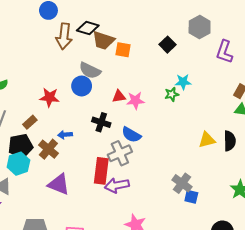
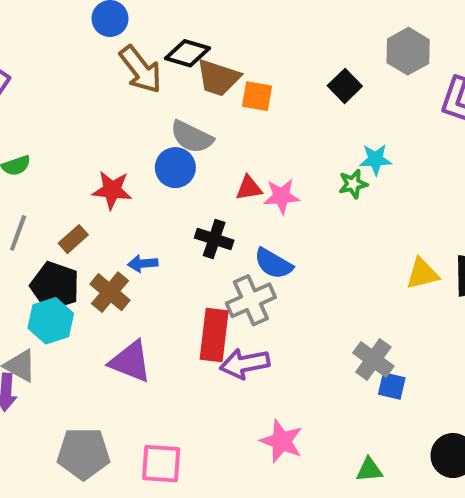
brown arrow: (64, 36) -> (141, 70), turned -45
black pentagon: (21, 146) -> (55, 286), turned 30

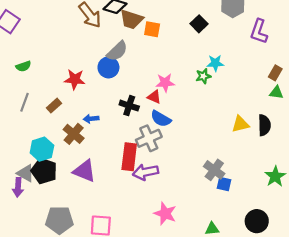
gray semicircle: (192, 137) -> (117, 51), turned -70
red triangle: (249, 188) -> (154, 97), moved, turned 32
black pentagon: (55, 286) -> (44, 171), moved

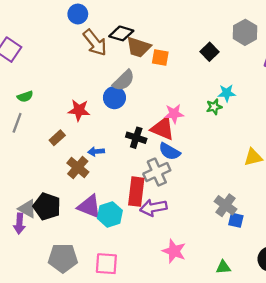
red triangle: (154, 97) -> (163, 129), size x1.6
gray line: (25, 102) -> (17, 123), moved
cyan hexagon: (42, 149) -> (110, 214), moved

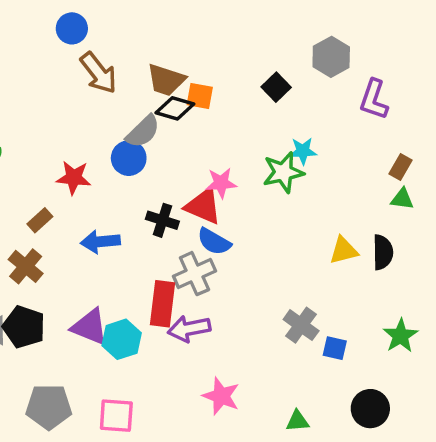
black diamond: (121, 33) -> (175, 108), moved
green star: (214, 107) -> (283, 172), size x1.6
blue arrow: (96, 151) -> (100, 242), size x1.5
brown cross: (78, 167) -> (26, 266), moved
blue square: (236, 220) -> (335, 348), moved

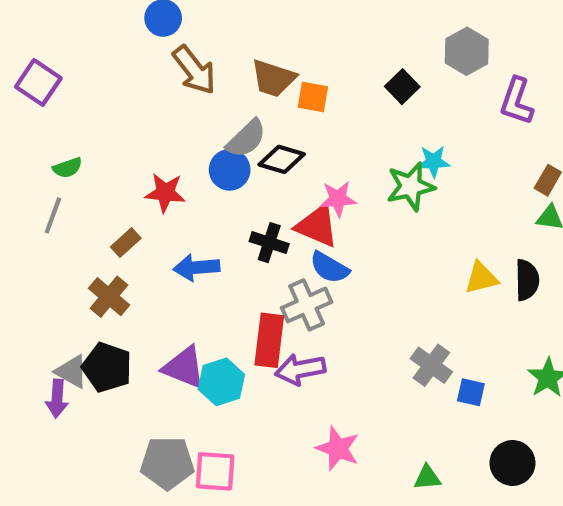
black diamond: (175, 108) -> (282, 159), moved
gray pentagon: (49, 407) -> (167, 463), moved

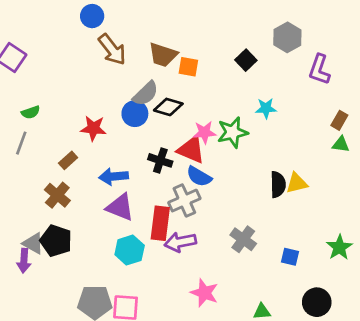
green star: (411, 186) -> (232, 132), moved
black semicircle: (527, 280) -> (278, 185), moved
gray cross: (431, 365) -> (243, 239), moved
purple triangle: (184, 367) -> (120, 207), moved

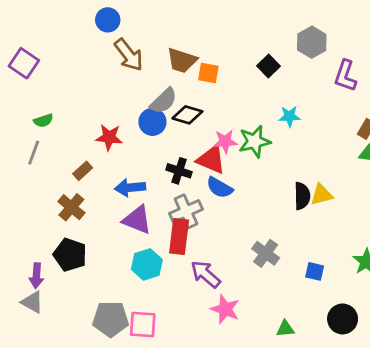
gray cross: (184, 201) -> (186, 211), moved
purple arrow: (180, 242) -> (206, 274), moved, turned 52
gray triangle: (33, 243) -> (32, 302), moved

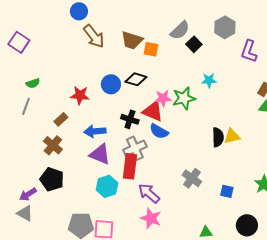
gray semicircle: (164, 101) -> (180, 30), moved
purple arrow: (36, 276) -> (28, 194), turned 54
pink star: (225, 309) -> (151, 218), moved

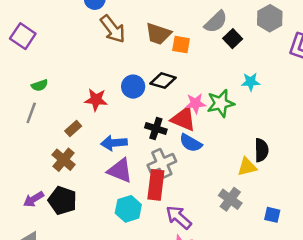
yellow triangle: (232, 136) -> (247, 167), moved
purple arrow: (28, 194) -> (34, 199), moved

